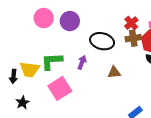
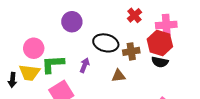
pink circle: (44, 18) -> (34, 48), moved
red cross: (131, 23) -> (134, 15), moved
brown cross: (133, 38) -> (131, 51), moved

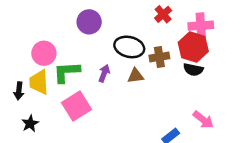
yellow trapezoid: (29, 73) -> (39, 82), turned 80
brown triangle: (119, 76) -> (136, 76), moved

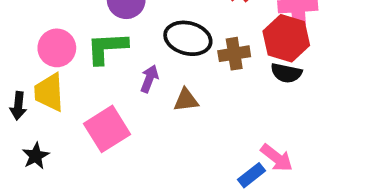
green L-shape: (66, 72) -> (107, 48), moved
brown triangle: (136, 76) -> (186, 100), moved
pink arrow: (203, 120) -> (277, 158), moved

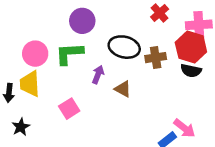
brown triangle: (186, 100) -> (123, 89), turned 36
pink square: (107, 129) -> (69, 109), size x0.7

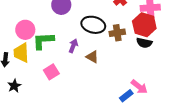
green L-shape: (69, 54) -> (43, 41), moved

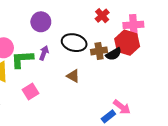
black semicircle: (144, 43) -> (114, 54), moved, turned -42
purple arrow: (73, 46) -> (44, 53), moved

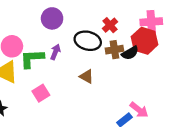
red cross: (102, 16) -> (110, 25), moved

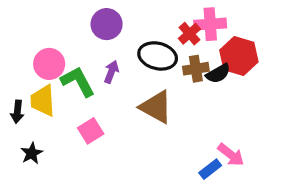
pink cross: (151, 22) -> (210, 24), moved
green L-shape: (32, 59) -> (78, 81), turned 65
brown triangle: (87, 76) -> (156, 107), size x1.6

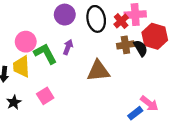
black ellipse: (158, 56) -> (96, 19), moved, turned 65
black semicircle: (218, 73) -> (141, 48), turned -91
brown triangle: (156, 107) -> (98, 71), turned -35
pink square: (91, 131) -> (45, 96), moved

